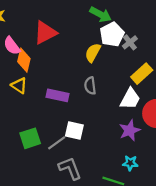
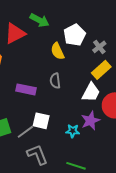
green arrow: (100, 14) -> (39, 20), moved
gray cross: (130, 42) -> (99, 47), moved
yellow semicircle: (93, 53) -> (58, 51), turned -54
cyan star: (130, 163) -> (73, 131), moved

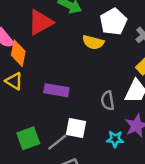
yellow semicircle: (58, 51) -> (93, 42), turned -48
gray semicircle: (55, 81) -> (108, 101), moved

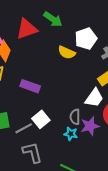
gray semicircle: (108, 101) -> (75, 117), moved
white square: (76, 128) -> (41, 119), turned 30

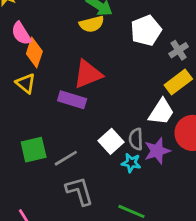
red triangle: (27, 29) -> (88, 74), moved
yellow semicircle: (67, 52) -> (92, 24), moved, turned -36
white square: (41, 119) -> (111, 141), moved

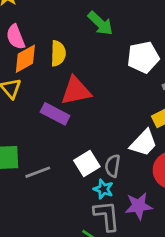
yellow semicircle: (92, 24) -> (58, 53), moved, turned -85
orange diamond: (34, 52) -> (25, 59), turned 32
purple star: (157, 151) -> (139, 206), moved
gray L-shape: (79, 191) -> (107, 216), moved

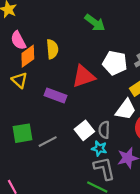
green arrow: (100, 23) -> (95, 23), moved
white pentagon: (143, 57) -> (115, 63), moved, turned 30
red triangle: (76, 91) -> (84, 76), moved

